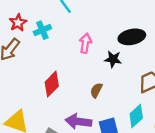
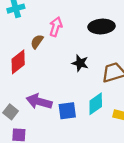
black star: (113, 59) -> (80, 63), moved
brown semicircle: (96, 90) -> (37, 42), moved

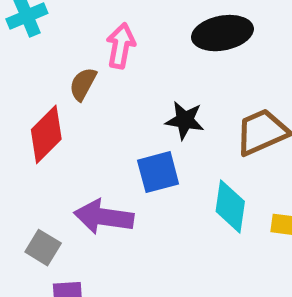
cyan diamond: (96, 104) -> (230, 206), turned -40
blue square: (67, 111) -> (158, 172), moved

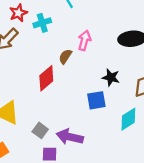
cyan diamond: (230, 206) -> (128, 119), turned 45
purple arrow: (104, 217) -> (70, 137), moved

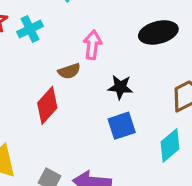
brown semicircle: (65, 57) -> (69, 71), turned -133
black star: (111, 77) -> (120, 87), moved

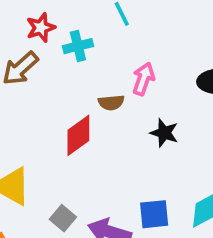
blue square: (122, 126) -> (154, 214), moved

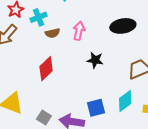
brown semicircle: (111, 103) -> (53, 33), moved

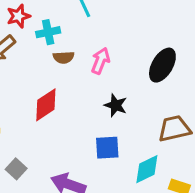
black ellipse: (123, 26) -> (162, 65), turned -60
blue square: (96, 108) -> (107, 148), moved
gray square: (44, 117) -> (16, 169), moved

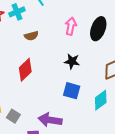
cyan cross: (48, 32) -> (17, 12), moved
pink arrow: (100, 61) -> (71, 26), moved
blue square: (107, 148) -> (72, 91), turned 30

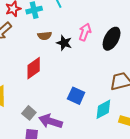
black star: (72, 61) -> (64, 43), moved
gray square: (13, 116) -> (29, 113), moved

